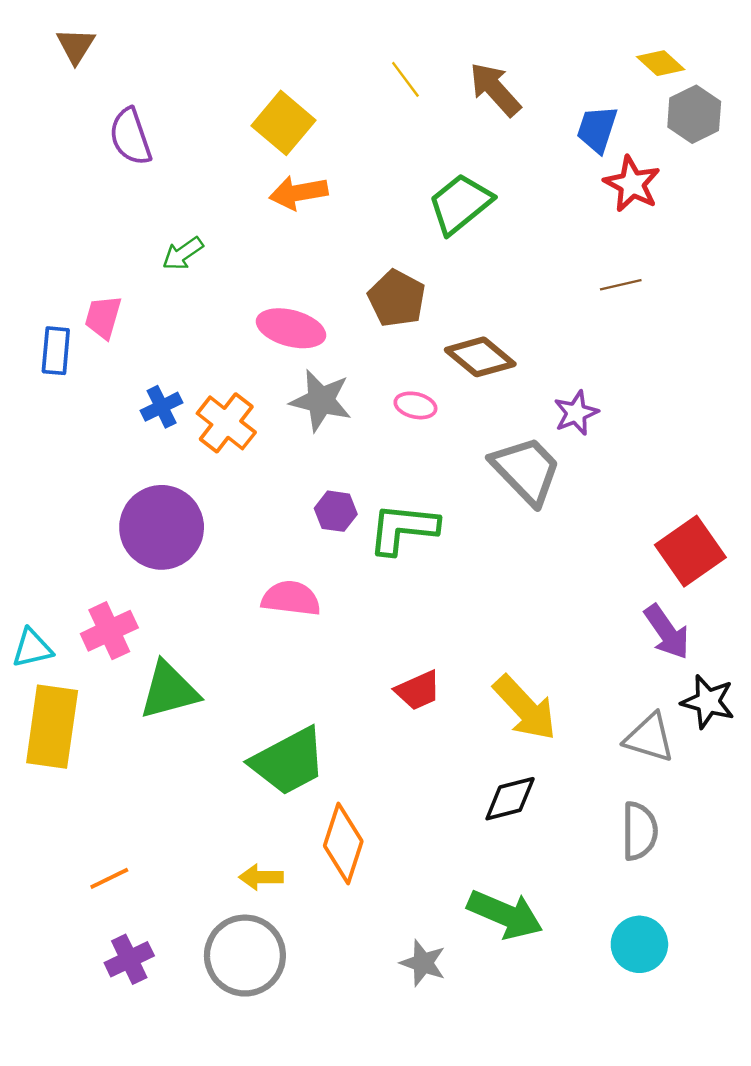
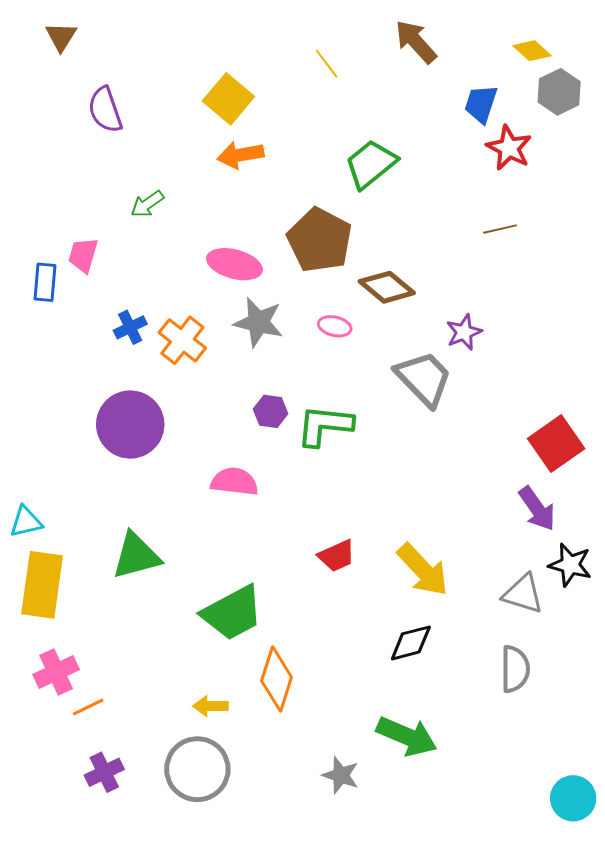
brown arrow: (495, 89) -> (416, 42), moved
brown pentagon: (397, 298) -> (320, 240), size x1.4
pink cross: (109, 631) -> (56, 672), moved
cyan circle: (639, 944) -> (573, 798), moved

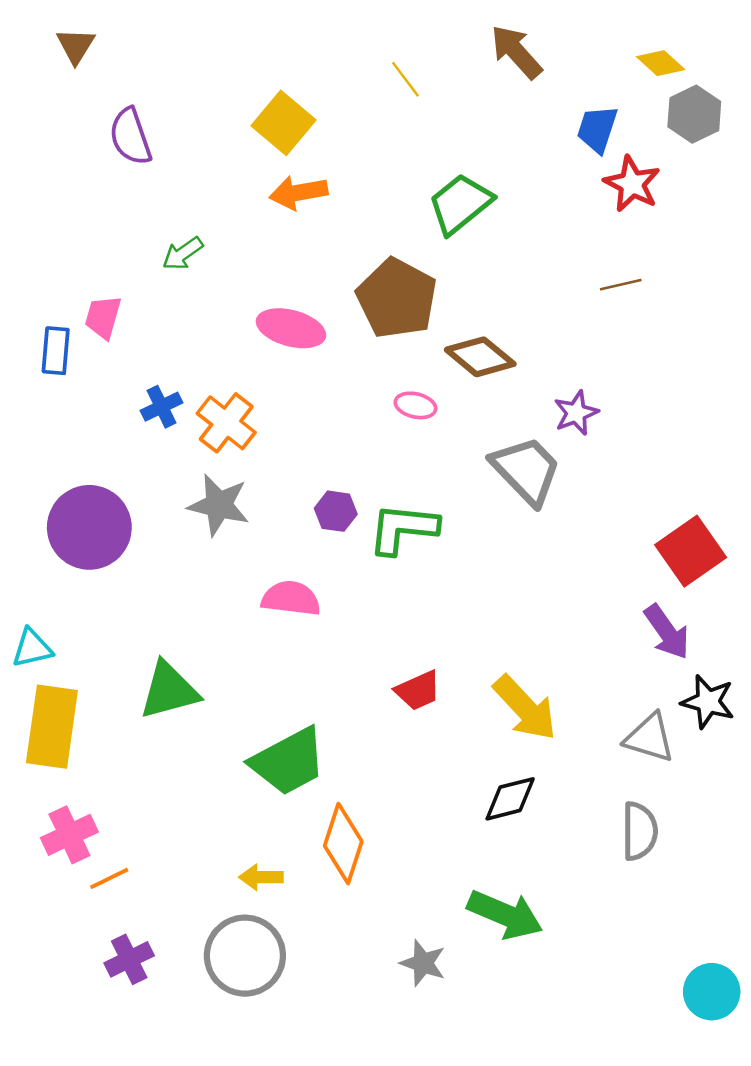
gray star: (258, 322) -> (219, 505), moved
purple circle: (130, 424) -> (89, 527), moved

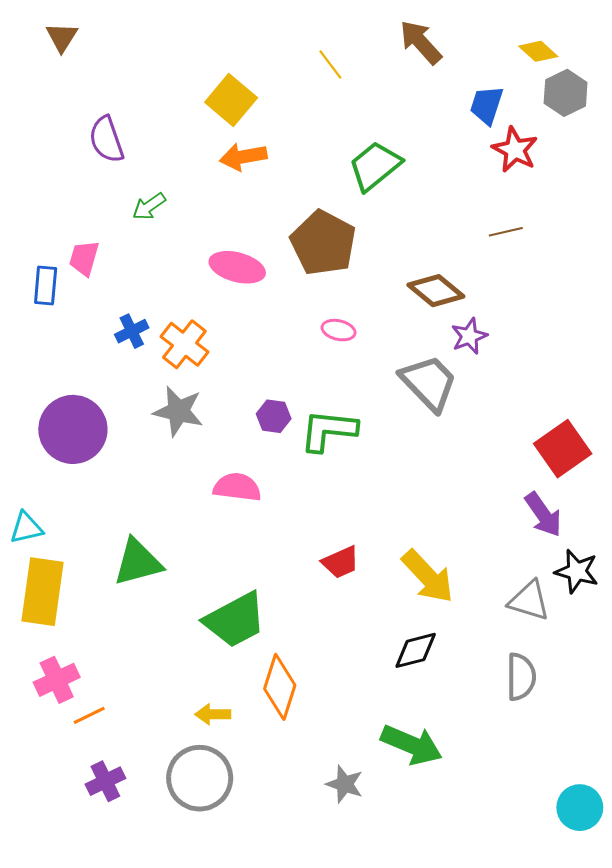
purple semicircle: (130, 137) -> (106, 140), moved
brown diamond: (480, 357) -> (436, 291), moved

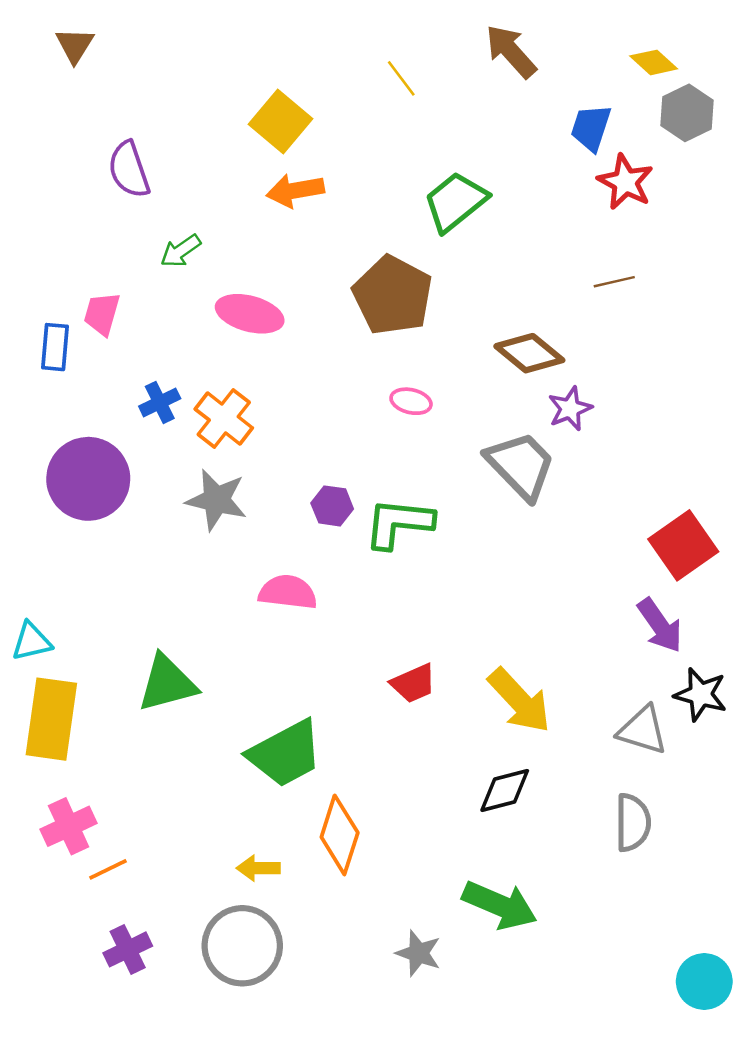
pink ellipse: (237, 267) -> (250, 314), moved
purple circle: (73, 429) -> (88, 479), moved

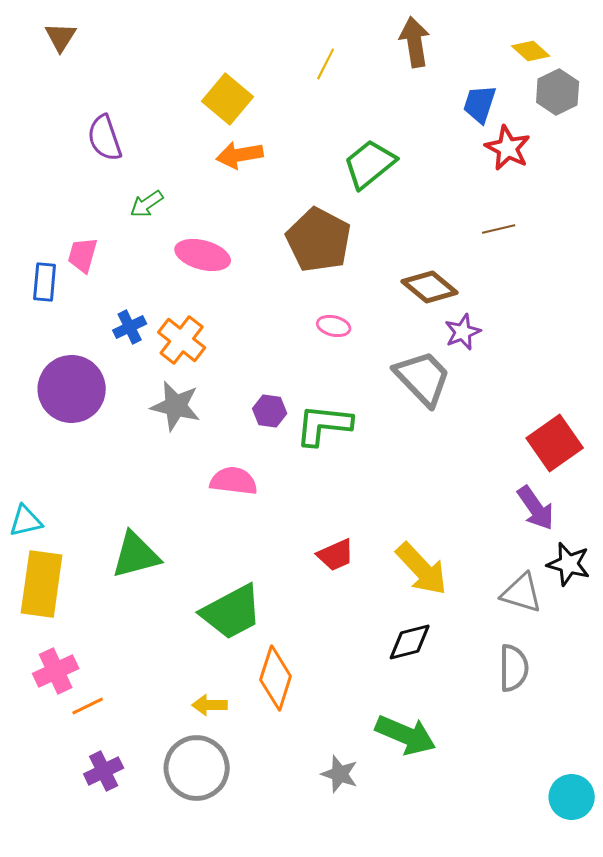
brown arrow: (511, 51) -> (415, 42), turned 33
yellow line: (401, 78) -> (326, 64), turned 64

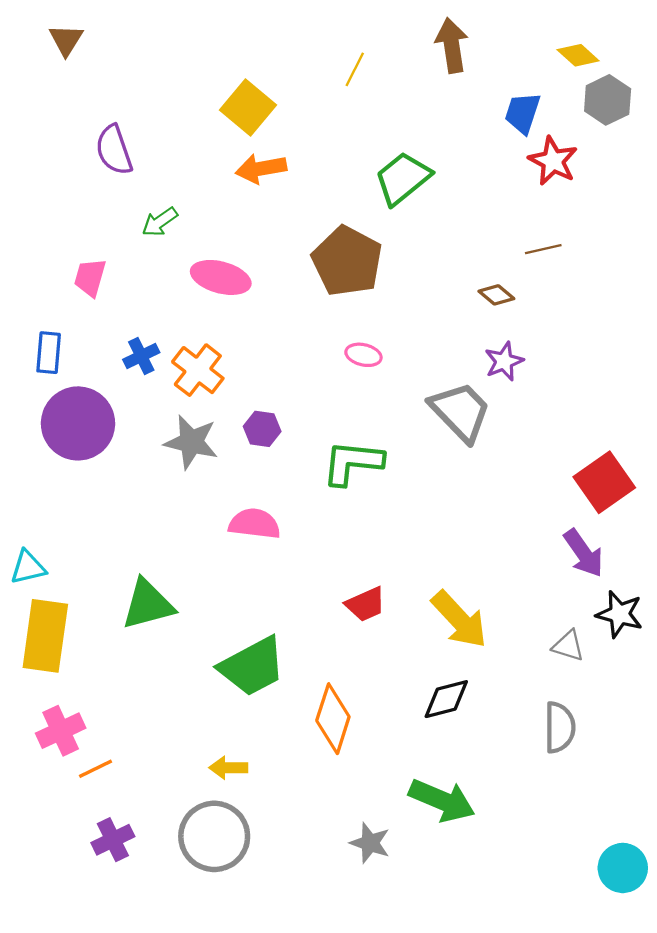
blue rectangle: (45, 282) -> (49, 353), moved
brown diamond: (430, 287) -> (496, 295), moved, size x0.6
purple hexagon: (270, 411) -> (262, 429), moved
gray triangle: (522, 593) -> (568, 646), size x0.7
orange diamond: (276, 678) -> (333, 719), moved

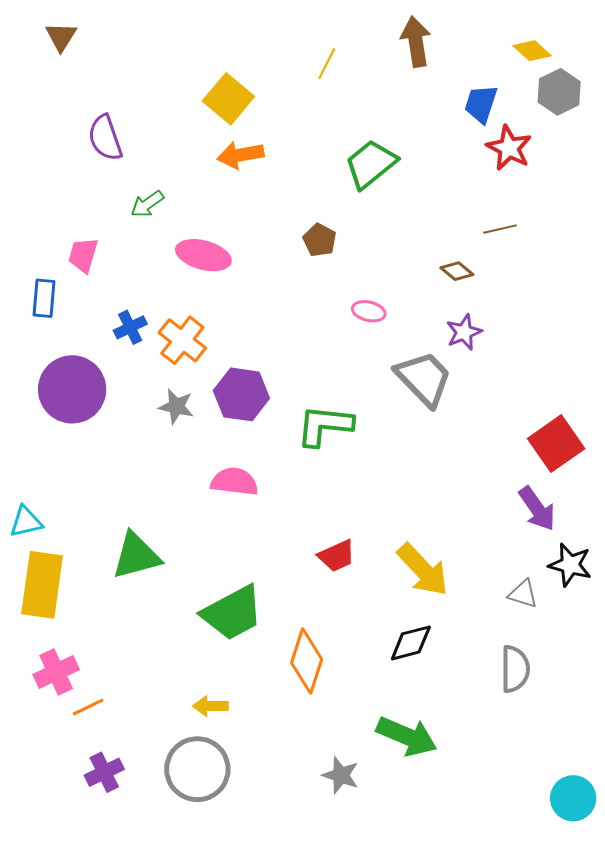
brown pentagon: (347, 261) -> (320, 240), size x0.5
blue rectangle: (49, 353) -> (44, 298), moved
pink ellipse: (363, 355) -> (369, 311), moved
purple hexagon: (262, 429) -> (241, 394), size x1.6
gray star: (191, 442) -> (176, 406), size x0.7

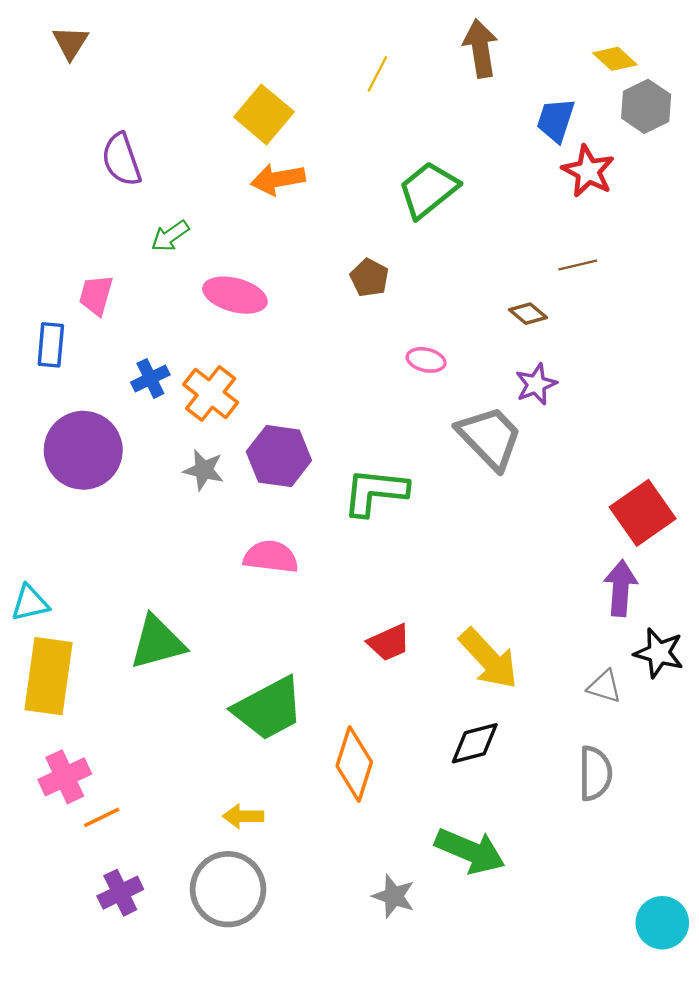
purple arrow: (537, 509) -> (621, 588), turned -141

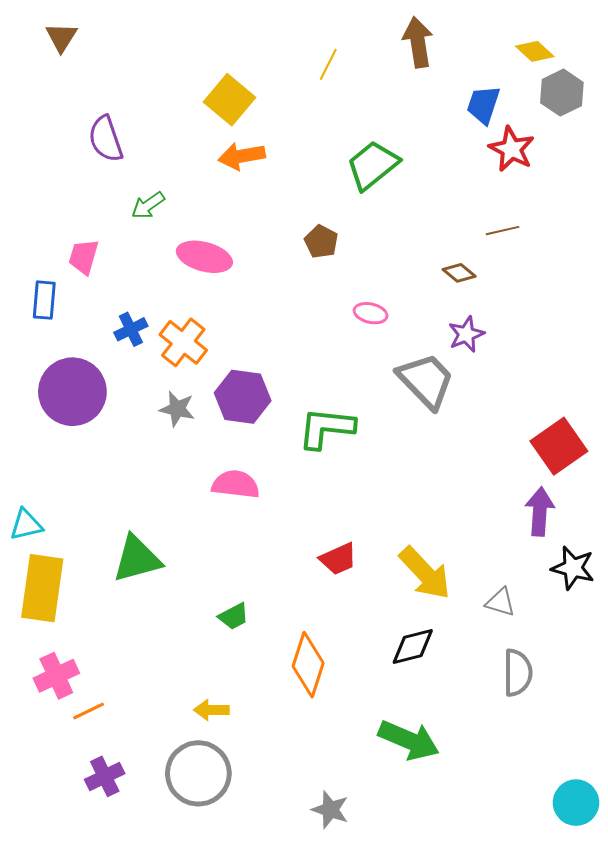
gray triangle: (604, 687) -> (500, 602), moved
green trapezoid: (269, 709) -> (234, 616), size x0.5
gray star: (394, 896) -> (330, 810), moved

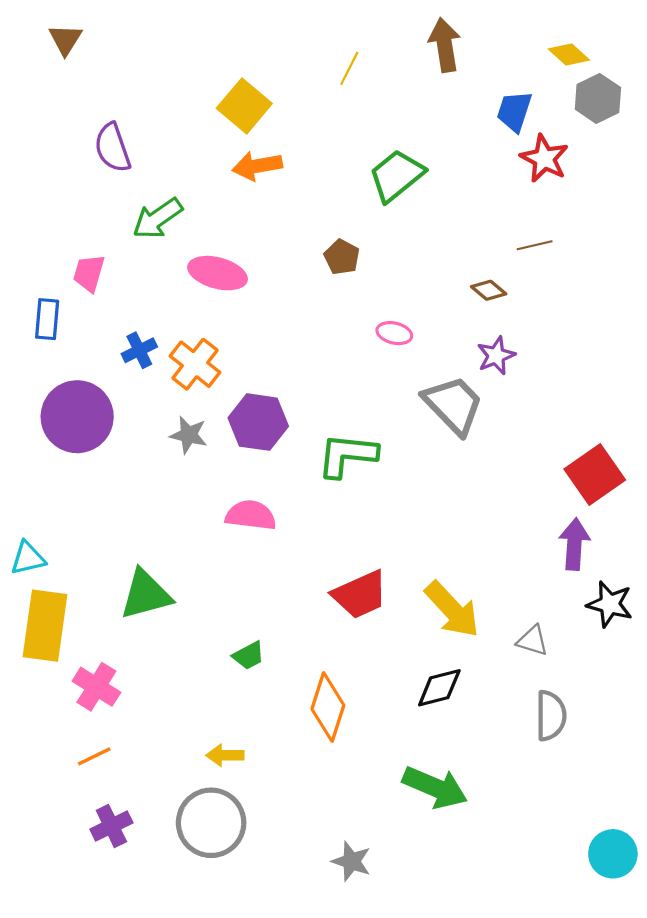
green arrow: (148, 205) -> (158, 218), size x1.4
red trapezoid: (338, 559) -> (360, 595), size x1.4
pink cross: (56, 676) -> (96, 687), moved, turned -33

